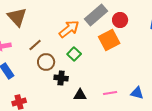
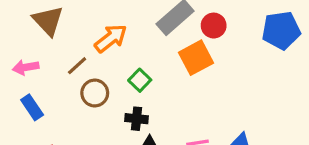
orange arrow: (69, 29) -> (111, 38), moved
black cross: (61, 78) -> (137, 119), moved

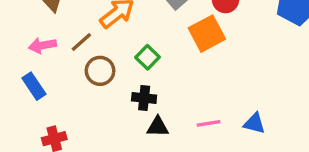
pink arrow: (26, 67) -> (42, 45), moved

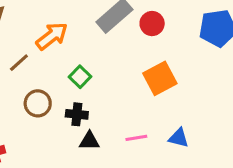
orange square: (207, 34) -> (160, 78), moved
brown circle: (100, 71) -> (38, 103), moved

